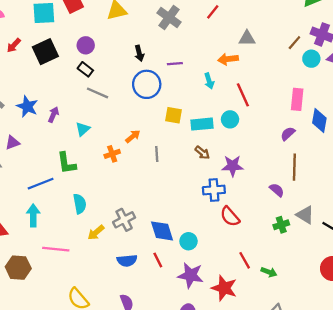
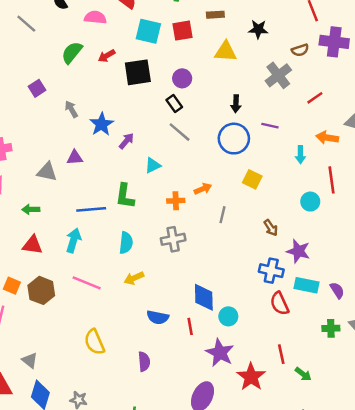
red line: (213, 12) -> (315, 98), moved
cyan rectangle: (202, 124) -> (306, 285), moved
gray cross: (124, 220) -> (173, 239), moved

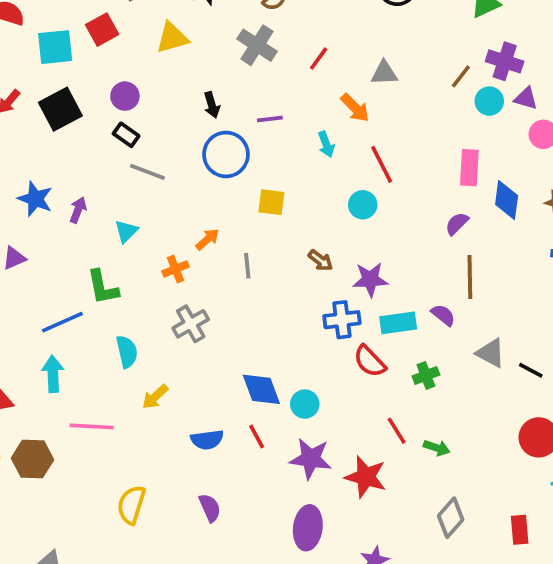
orange arrow: (327, 138) -> (355, 108), turned -125
green cross: (331, 328) -> (426, 375), moved
yellow semicircle: (94, 342) -> (131, 505), turned 60

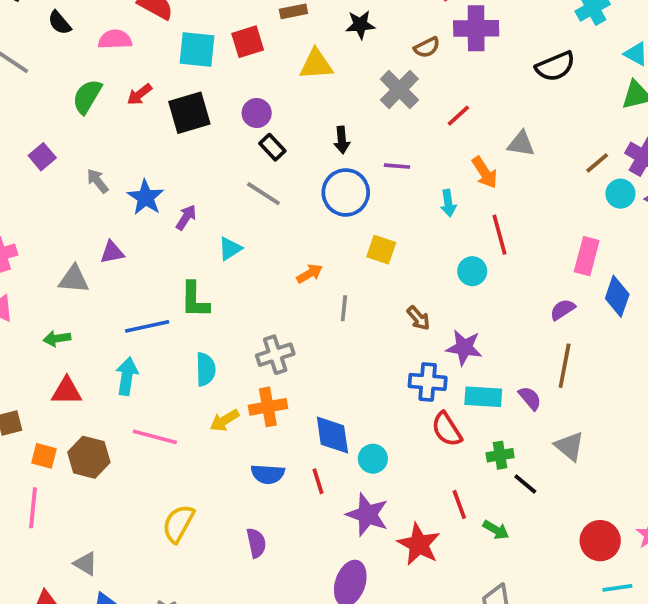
black rectangle: (126, 135) -> (272, 147), moved
orange cross: (175, 269) -> (268, 407), moved, size x1.4
black line: (531, 370) -> (525, 484), moved

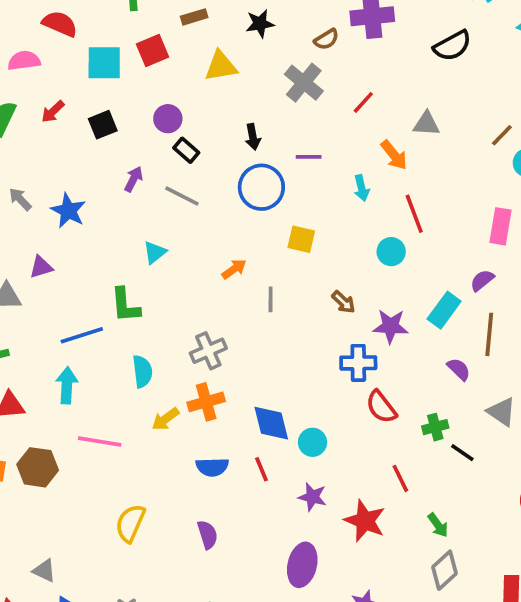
black square: (189, 113) -> (103, 125), size x0.7
purple arrow: (186, 217) -> (134, 179), moved
cyan rectangle: (483, 397) -> (444, 310), moved, turned -52
purple star: (367, 515) -> (312, 497), size x0.7
green arrow: (496, 530) -> (438, 525), moved, turned 30

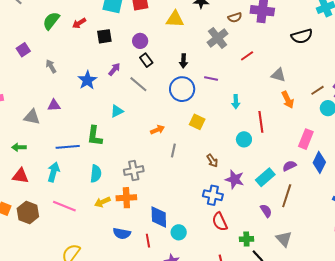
orange arrow: (394, 155) -> (288, 100), moved
blue star: (68, 211) -> (87, 80), moved

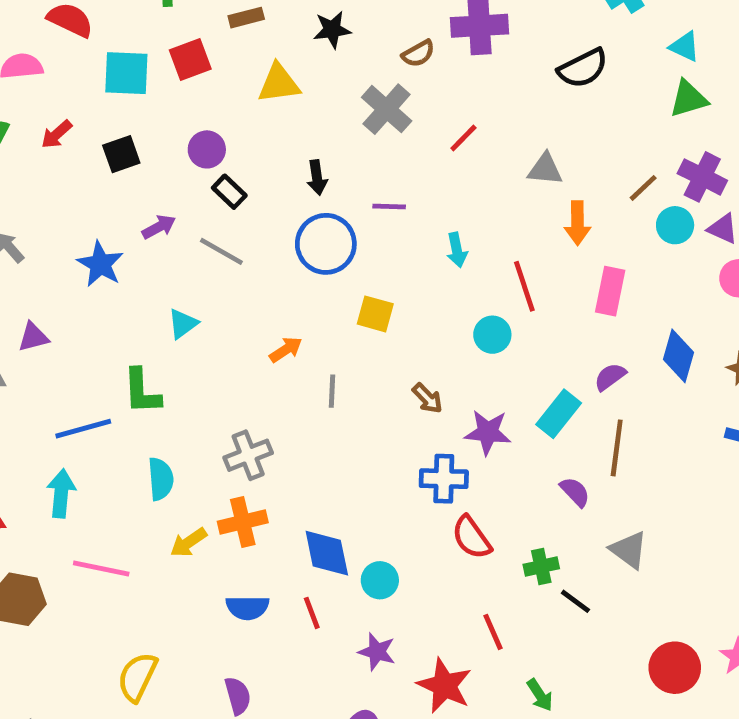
purple arrow: (114, 69) -> (159, 227), turned 32
orange arrow: (288, 100) -> (577, 223), turned 36
pink rectangle: (306, 139) -> (610, 291), moved

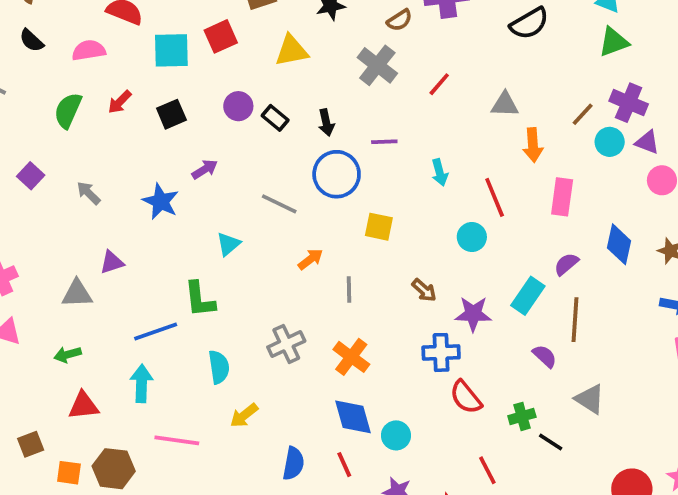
black rectangle: (229, 192) -> (275, 118), moved
gray line: (221, 251) -> (279, 204), moved
orange cross: (243, 522) -> (351, 357), moved, turned -36
blue semicircle: (247, 608) -> (293, 464), turned -76

